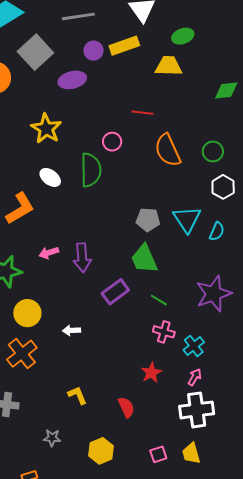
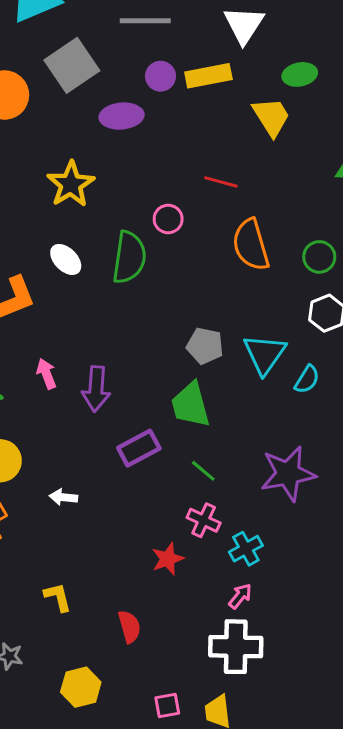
yellow trapezoid: (169, 66) -> (271, 117), turned 48
pink arrow: (49, 253) -> (46, 374), turned 78
red star: (151, 373) -> (168, 559), moved

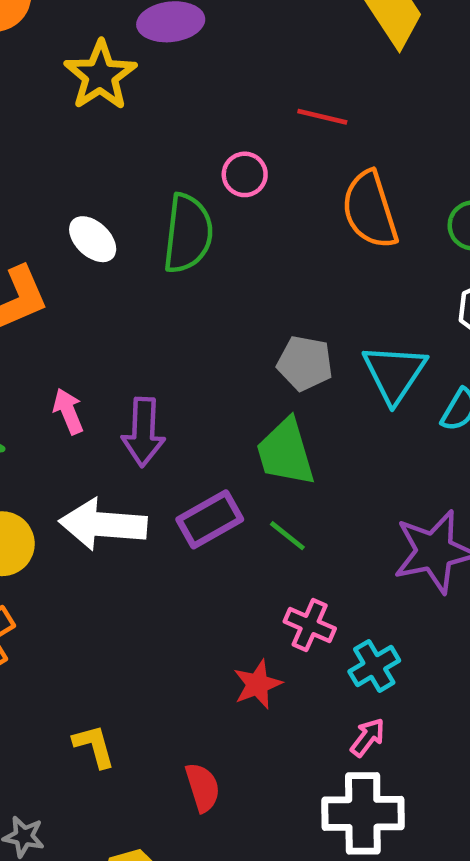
yellow star: (71, 184) -> (100, 75), moved
green line: (203, 471) -> (287, 536), moved
white arrow: (63, 497) -> (103, 524), moved, size x2.0

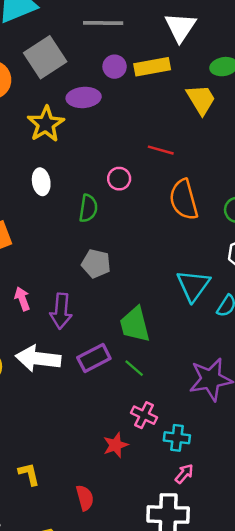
green semicircle: (188, 233) -> (88, 208), size x0.7
white ellipse: (93, 239) -> (41, 182), moved, turned 35
gray pentagon: (305, 363) -> (96, 264), moved
cyan cross: (374, 666) -> (177, 438), turned 35
pink arrow: (368, 737) -> (184, 474), moved

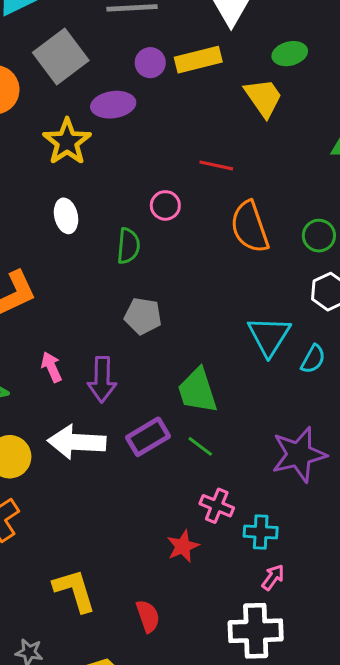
yellow L-shape: (29, 474) -> (75, 590), size x1.5

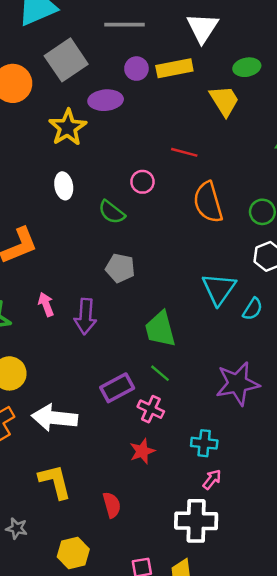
green semicircle: (128, 246) -> (112, 212), turned 120
purple rectangle: (148, 437) -> (117, 388), moved
white arrow: (77, 442) -> (54, 418), moved
pink cross: (217, 506) -> (151, 409), moved

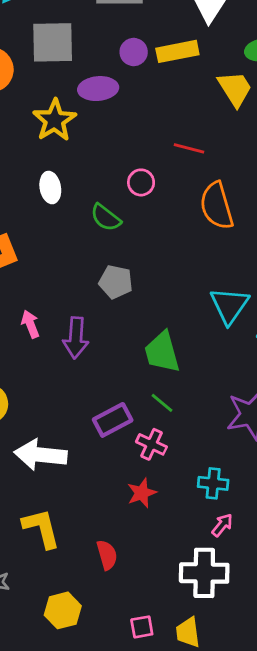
gray square: (66, 60) -> (53, 42), turned 33

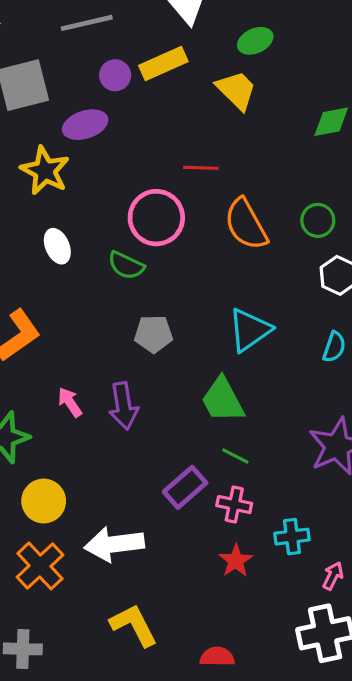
pink circle: (141, 182) -> (156, 218), size x1.8
cyan triangle: (229, 306) -> (250, 330), moved, turned 33
cyan cross: (213, 483) -> (292, 537), moved
red semicircle: (107, 555) -> (217, 657), moved, turned -60

